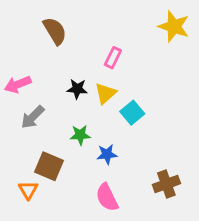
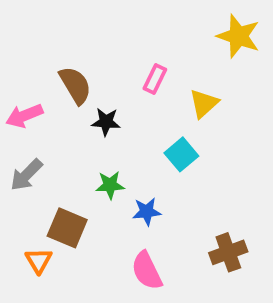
brown semicircle: (55, 31) -> (75, 85), moved
yellow triangle: (105, 93) -> (204, 103), moved
gray arrow: (33, 117) -> (26, 175), moved

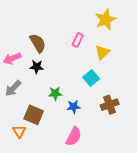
yellow star: (238, 36) -> (105, 19), moved, turned 30
black star: (106, 122) -> (37, 67), moved
brown cross: (228, 252) -> (110, 105), moved
pink semicircle: (147, 271) -> (74, 136), turned -126

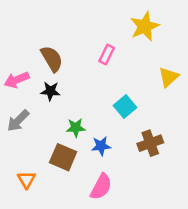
yellow triangle: (102, 52) -> (169, 77), moved
brown square: (34, 115) -> (63, 157), moved

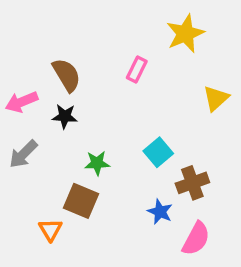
cyan square: (125, 107) -> (158, 152), moved
blue star: (101, 146) -> (160, 212), moved, turned 30
orange triangle: (26, 180) -> (50, 230), moved
pink semicircle: (101, 187) -> (196, 239), moved

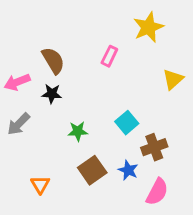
brown square: (81, 201) -> (92, 170), moved, turned 32

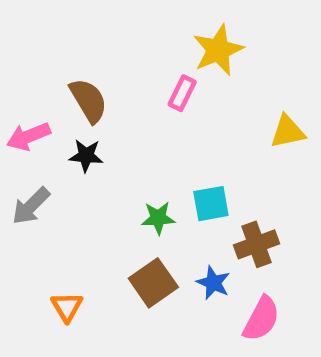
yellow star: (148, 27) -> (218, 50), moved
yellow triangle: (173, 79) -> (288, 132), turned 30
cyan square: (127, 123) -> (211, 204), turned 30
green star: (78, 131) -> (158, 218), moved

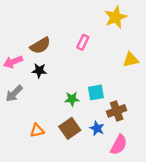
yellow star: (218, 50) -> (116, 17), moved
brown semicircle: (88, 100) -> (40, 46), turned 90
orange triangle: (67, 307) -> (37, 131), moved, turned 48

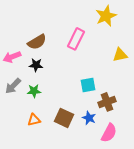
pink rectangle: (83, 42) -> (76, 39), size x1.5
green star: (72, 99) -> (34, 91), moved
brown square: (70, 128) -> (64, 118), turned -30

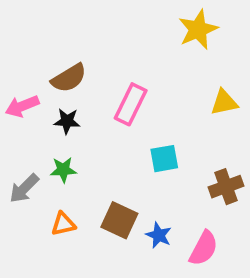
pink rectangle: (76, 39) -> (131, 104), moved
gray arrow: (13, 86) -> (24, 188), moved
brown cross: (107, 102) -> (226, 187), moved
blue star: (89, 118) -> (159, 235), moved

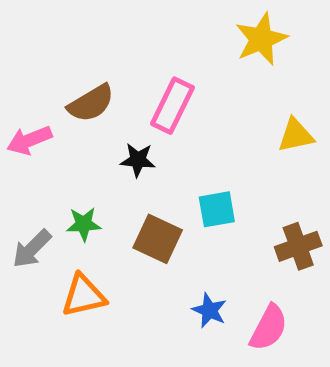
pink rectangle: (131, 104) -> (172, 106), moved
black star: (67, 121) -> (138, 160), moved
brown square: (119, 220) -> (158, 239), moved
orange triangle: (63, 224) -> (84, 296), size x1.4

